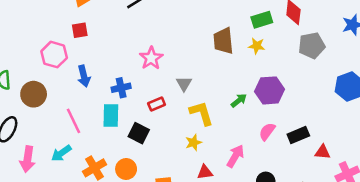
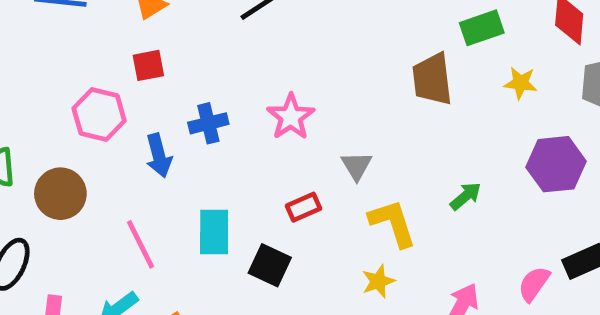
green rectangle: (262, 20) -> (482, 28), moved
yellow star: (257, 46) -> (520, 83), moved
blue cross: (121, 88) -> (208, 123), moved
purple hexagon: (270, 90) -> (556, 164), moved
pink semicircle: (267, 132) -> (534, 284), moved

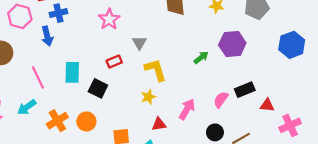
blue cross: (208, 123) -> (58, 13), moved
green arrow: (466, 196) -> (201, 57), moved

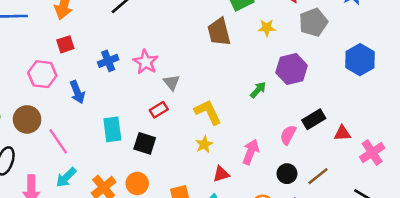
blue cross: (58, 13) -> (108, 61), moved
gray triangle: (139, 43) -> (172, 83), moved
pink line: (38, 77) -> (58, 141), moved

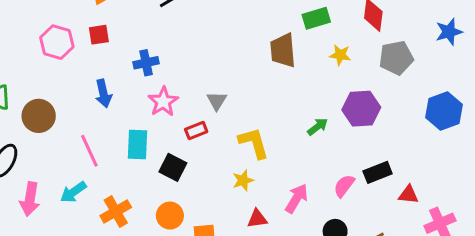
pink star: (146, 62) -> (163, 102), moved
pink hexagon: (42, 74) -> (57, 42), moved
pink line: (58, 141) -> (89, 151), moved
orange circle: (137, 183) -> (170, 216), moved

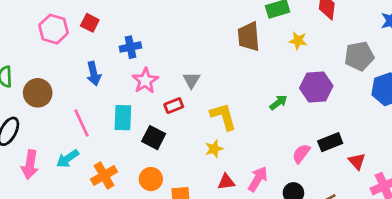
red square: (99, 35) -> (90, 23), turned 36
gray pentagon: (396, 58) -> (359, 56), moved
red triangle: (408, 195) -> (357, 161), turned 42
pink arrow: (297, 198) -> (258, 179), moved

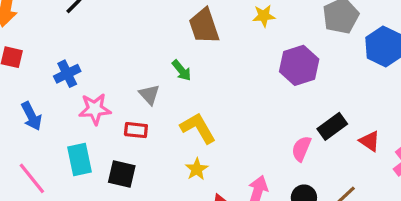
pink star: (145, 81) -> (95, 109), turned -30
green arrow: (278, 102) -> (182, 70), moved, turned 102
red rectangle: (174, 106) -> (136, 130), turned 42

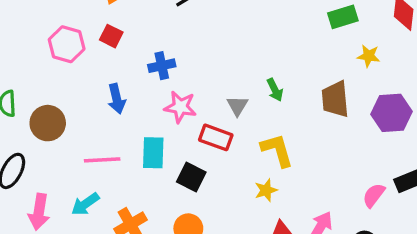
brown trapezoid: (204, 26) -> (335, 99), moved
red rectangle: (136, 130) -> (216, 137), size x1.4
pink line: (32, 178) -> (102, 160), turned -68

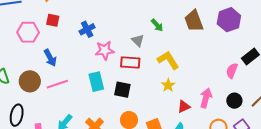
blue arrow: (117, 99) -> (50, 58), moved
pink line: (102, 160) -> (57, 84), moved

